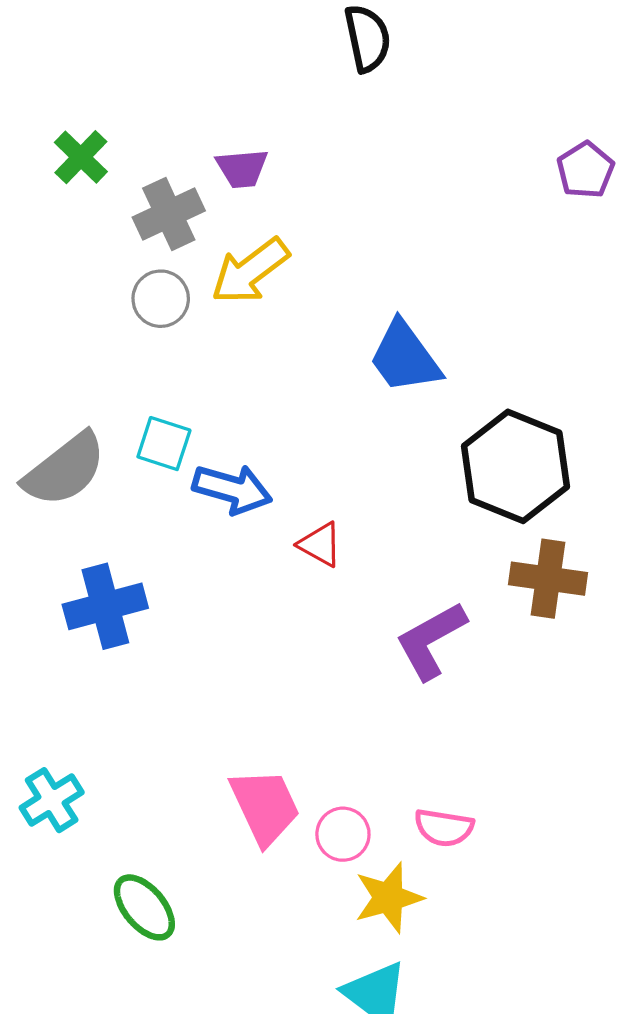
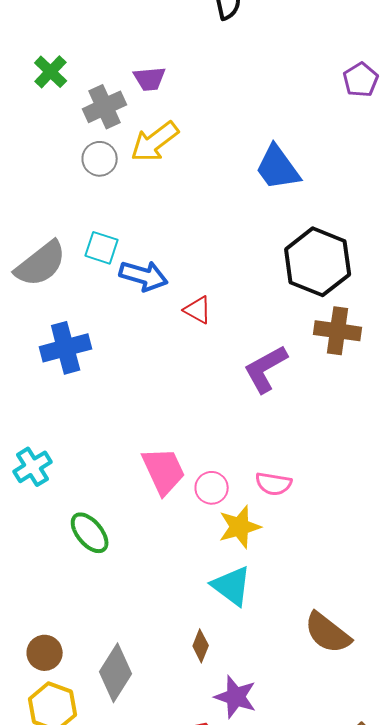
blue trapezoid: (405, 357) -> (278, 168), moved

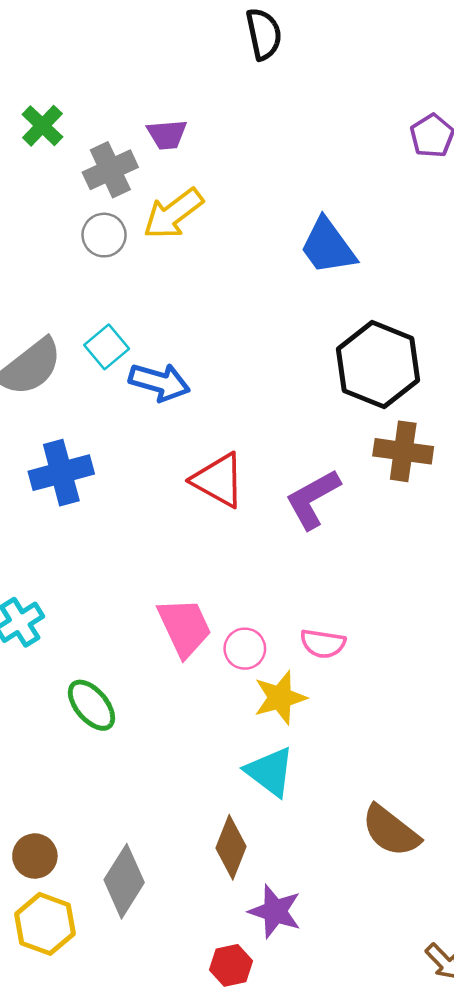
cyan square: (102, 248) -> (107, 347), turned 32
red triangle: (198, 310) -> (218, 480), moved, size x1.6
brown diamond: (201, 646) -> (231, 847), size x1.5

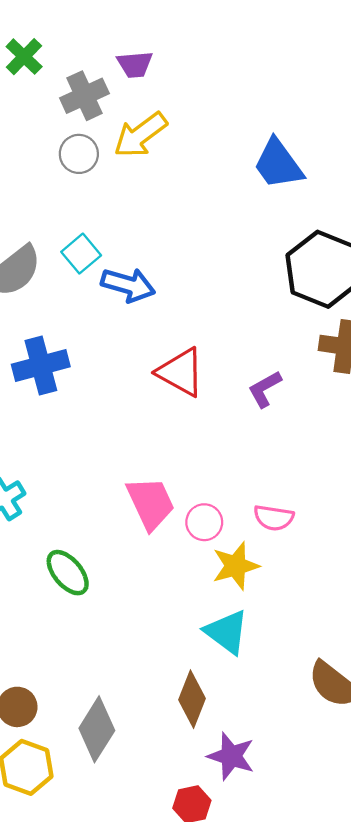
purple L-shape: (313, 499) -> (265, 389), size x0.7

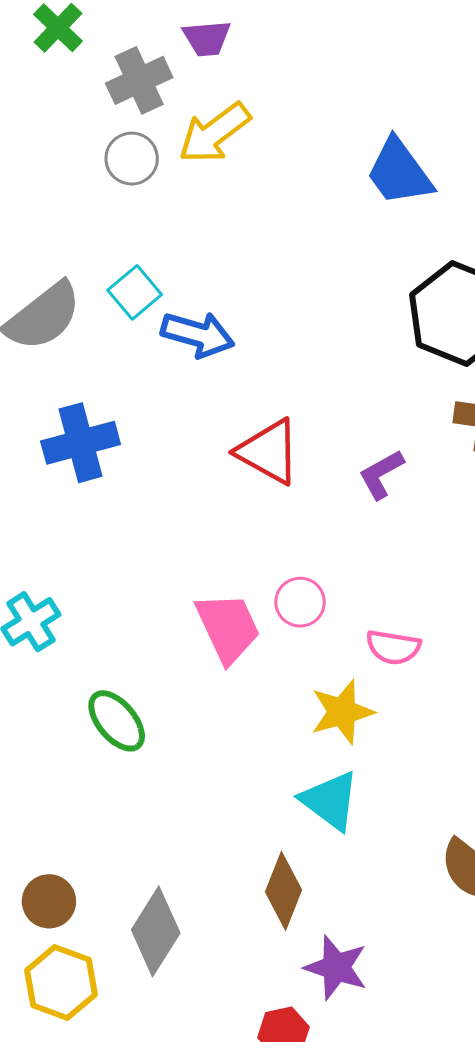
pink circle: (204, 522) -> (300, 602), moved

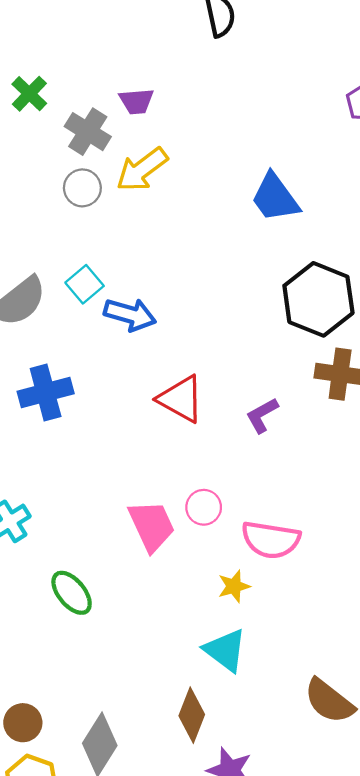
gray cross: (139, 80) -> (88, 132), turned -33
pink semicircle: (393, 647) -> (271, 540), size x1.5
yellow star: (342, 712) -> (234, 586), size x0.7

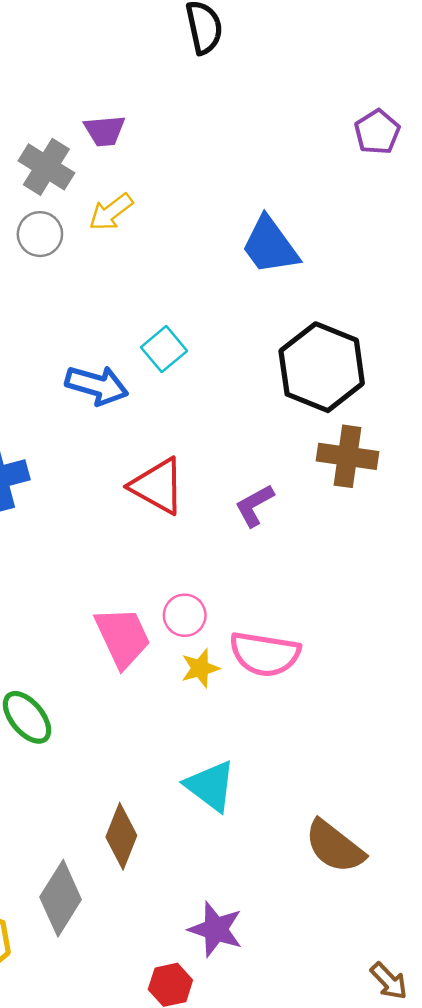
yellow arrow: (142, 169) -> (111, 212), size x0.7
cyan square: (85, 284) -> (164, 349), moved
yellow star: (234, 586) -> (200, 668), moved
brown diamond: (192, 715) -> (121, 836), moved

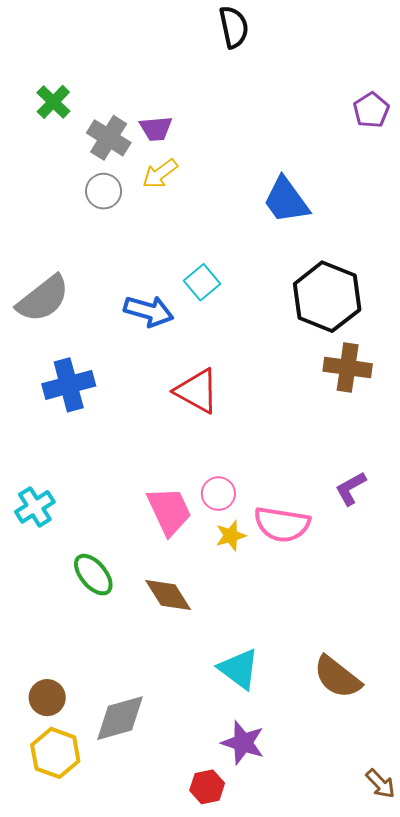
purple trapezoid: (105, 131) -> (156, 129), moved
purple L-shape: (254, 505) -> (351, 488), moved
cyan triangle: (211, 786) -> (239, 669), moved
brown diamond: (121, 836) -> (168, 595), moved, turned -54
gray diamond: (61, 898) -> (120, 718), turned 42

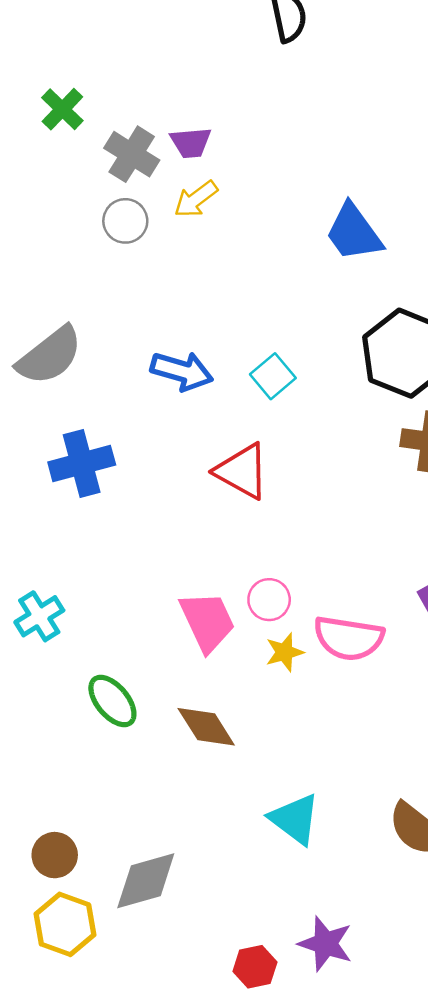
cyan square: (202, 282) -> (273, 376), moved
purple star: (243, 743) -> (326, 944), moved

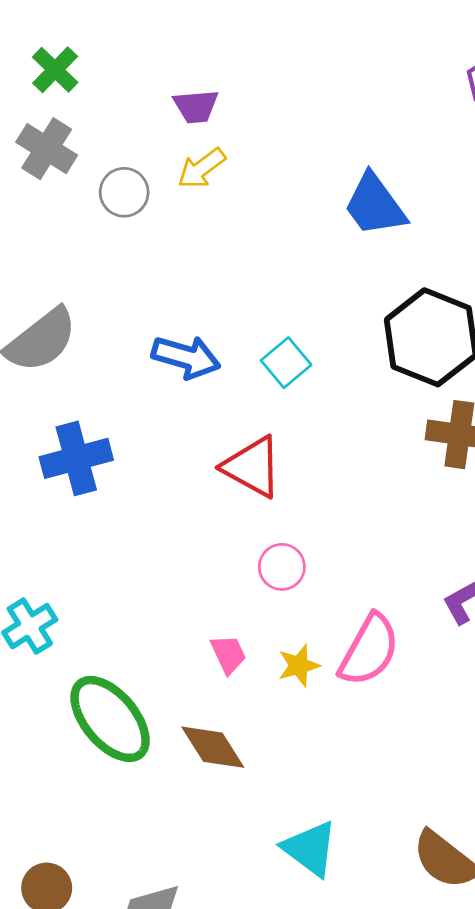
gray cross: (132, 154) -> (47, 149), moved
pink circle: (269, 600) -> (282, 567), moved
pink trapezoid: (207, 621) -> (228, 654), moved, size x0.6
pink semicircle: (349, 638) -> (369, 650), turned -70
green ellipse: (112, 701) -> (110, 719), size x1.5

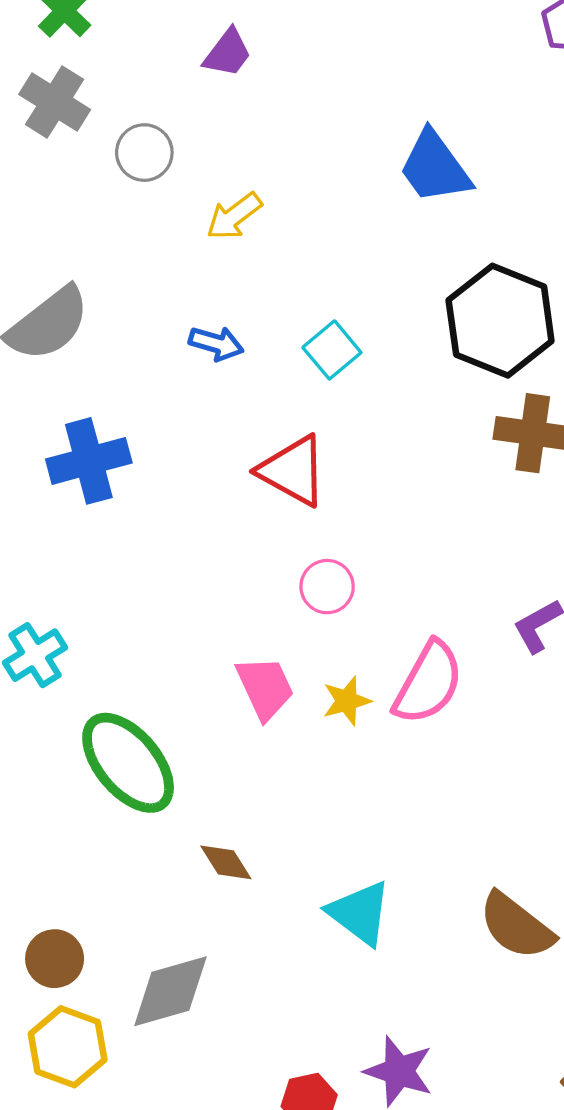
purple trapezoid: (196, 106) -> (228, 53), turned -48
yellow arrow: (202, 168) -> (234, 216), moved
blue arrow: (186, 357) -> (216, 343), size x0.7
pink trapezoid: (228, 654) -> (265, 688), size x1.4
brown diamond: (213, 747) -> (226, 862), moved, size x0.7

